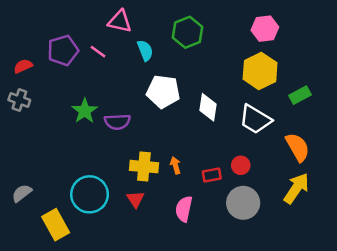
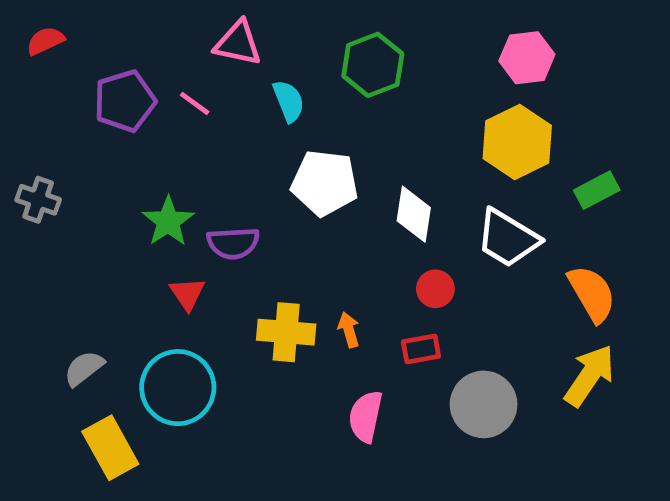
red semicircle: (23, 66) -> (45, 41), moved
red circle: (241, 165) -> (435, 289), moved
gray semicircle: (22, 193) -> (84, 368), moved
red triangle: (135, 199) -> (187, 294), moved

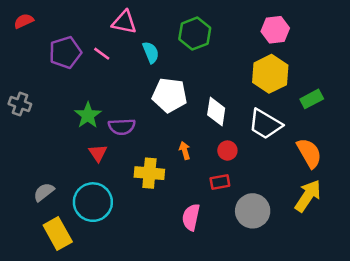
orange arrow: (349, 330) -> (185, 151), moved

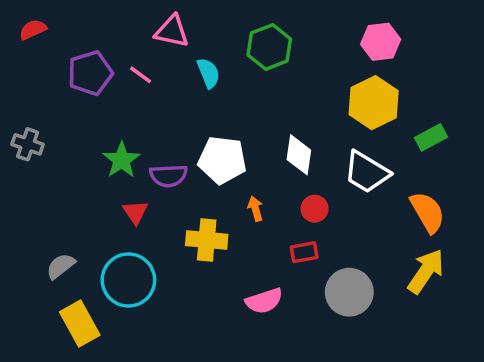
white pentagon: (170, 95) -> (222, 160), moved
pink semicircle: (191, 217) -> (264, 301), turned -120

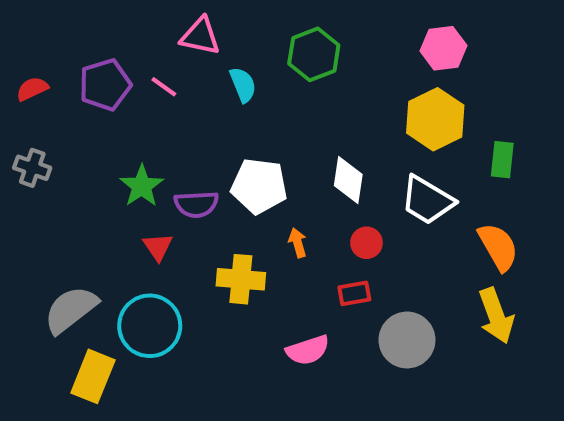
red semicircle: (33, 30) -> (32, 89), moved
green rectangle: (431, 137) -> (502, 160), turned -56
gray semicircle: (61, 266) -> (71, 310), size x1.6
yellow arrow: (426, 271) -> (496, 316), turned 126
yellow rectangle: (80, 323) -> (93, 376), turned 51

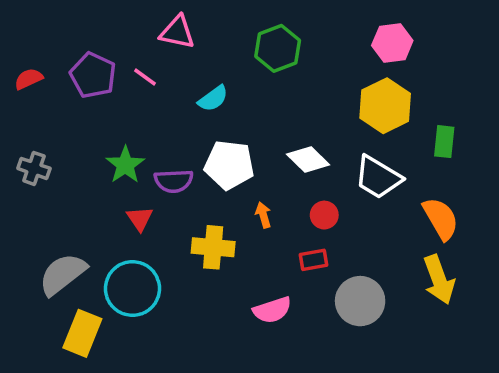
purple pentagon: (105, 85) -> (93, 75), turned -30
cyan semicircle: (243, 85) -> (213, 99), moved, turned 76
gray cross: (32, 168) -> (34, 168), moved
white diamond: (348, 180) -> (308, 159), turned -54

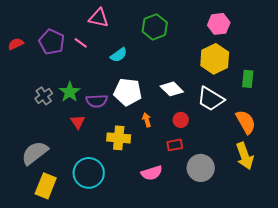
gray cross: (34, 168) -> (44, 96), moved, turned 36
cyan circle: (132, 289) -> (89, 173), moved

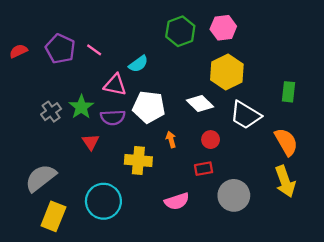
pink triangle: (99, 18) -> (115, 85), moved
pink hexagon: (219, 24) -> (223, 28), moved
yellow hexagon: (215, 59) -> (227, 72), moved

